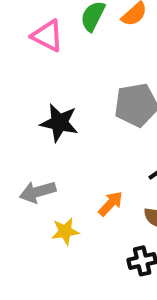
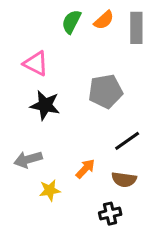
pink triangle: (47, 36) -> (36, 63), moved

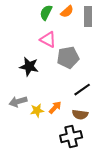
pink triangle: (36, 63) -> (48, 40), moved
yellow star: (50, 190) -> (37, 111), moved
black cross: (110, 214) -> (71, 137), size x1.5

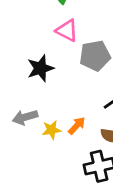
black star: (29, 67) -> (40, 68), turned -30

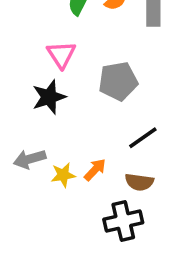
pink triangle: (67, 31) -> (61, 55), moved, turned 30

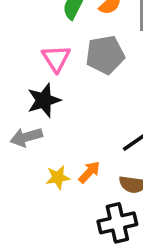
gray pentagon: (118, 81) -> (105, 55), moved
gray arrow: (30, 159) -> (26, 137), moved

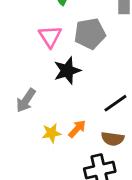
black star: (44, 100) -> (67, 71), moved
gray arrow: (26, 137) -> (26, 100), turned -40

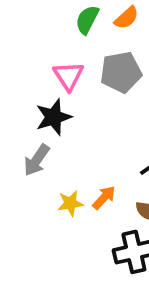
black star: (67, 71) -> (53, 117), moved

